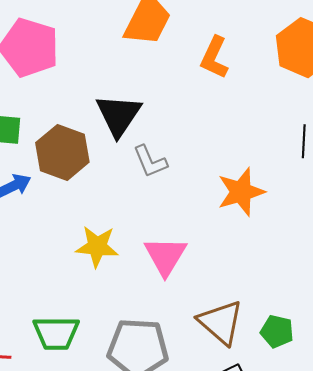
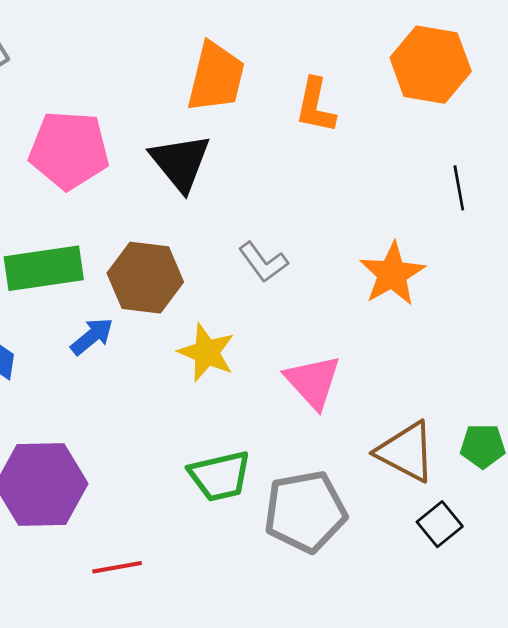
black triangle: (119, 115) -> (180, 162), moved
yellow star: (97, 246) -> (206, 352), moved, turned 30
green trapezoid: (56, 333) -> (220, 476), moved

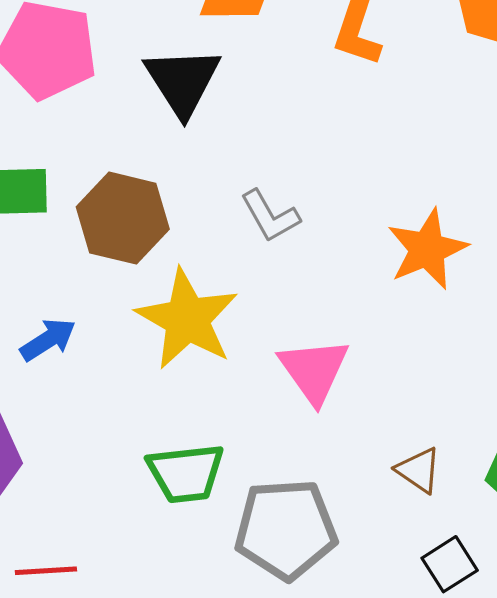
blue arrow: (92, 336) -> (48, 340), moved
yellow star: (206, 352) -> (187, 319), size x1.4
brown triangle: (406, 452) -> (419, 470), size x0.6

